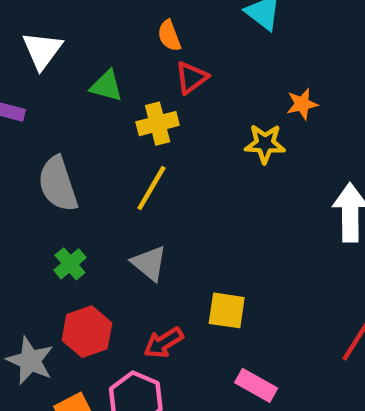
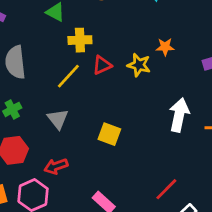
red triangle: (191, 78) -> (102, 65), moved
yellow square: (227, 310) -> (109, 134), moved

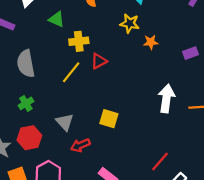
yellow star: (139, 65) -> (130, 23), moved
gray triangle: (58, 119) -> (65, 122), moved
red arrow: (56, 166) -> (80, 145), moved

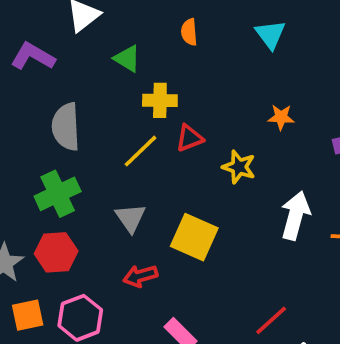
yellow star: (130, 23) -> (239, 167), moved
green cross: (26, 103) -> (58, 194), size x1.6
yellow square: (109, 119) -> (194, 237), size x1.4
gray triangle: (65, 122) -> (130, 218), moved

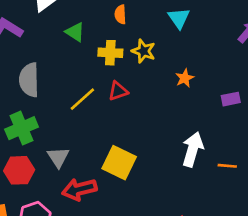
yellow cross: (160, 100) -> (110, 53), moved
orange star: (281, 117) -> (185, 78), turned -30
yellow star: (239, 167) -> (144, 51), moved
gray triangle: (130, 218) -> (58, 157), moved
red arrow: (140, 276) -> (79, 189), size x1.4

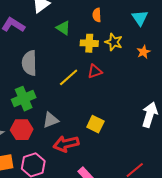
orange star: (185, 78) -> (144, 52), moved
gray triangle: (58, 157) -> (51, 120), turned 42
yellow square: (119, 163) -> (95, 124), size x0.7

